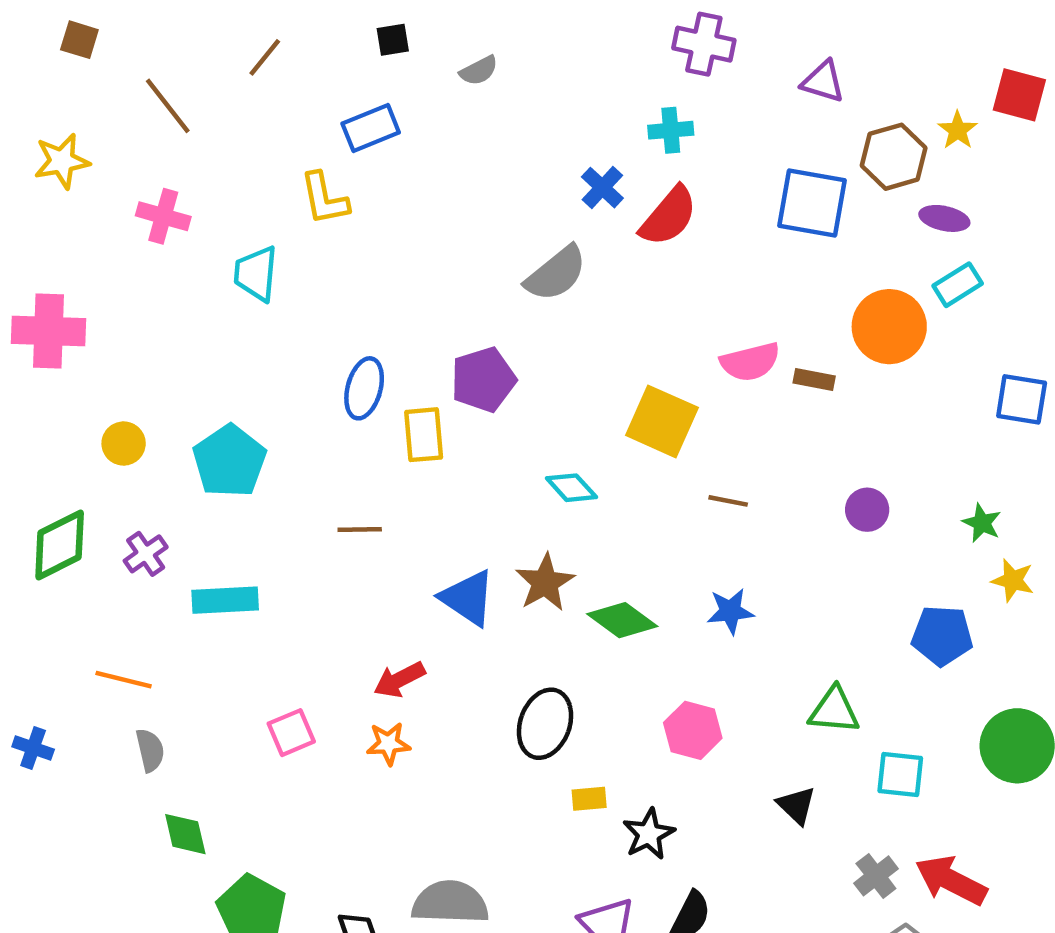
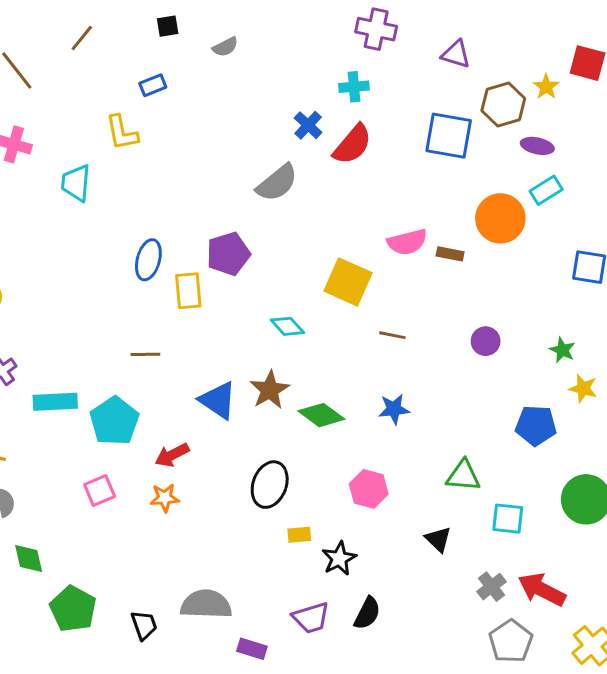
blue rectangle: (371, 128) -> (153, 85), size x0.7
cyan pentagon: (229, 461) -> (114, 421), moved

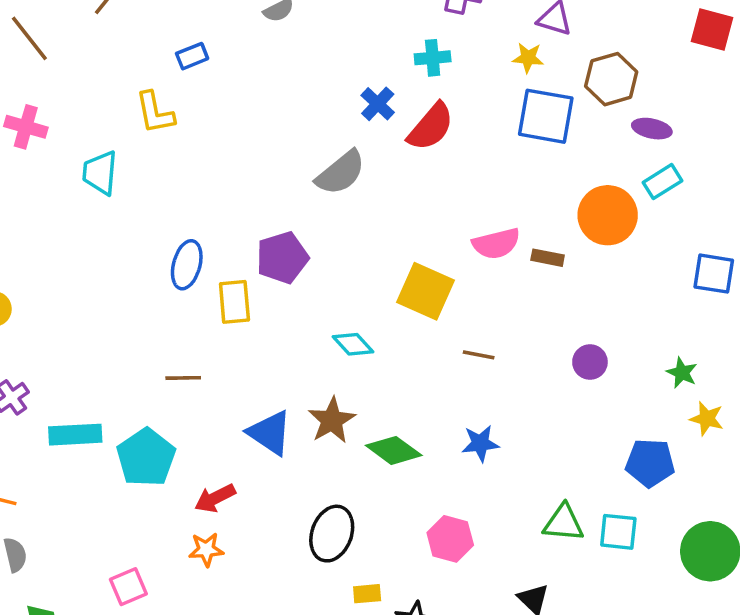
yellow star: (546, 87) -> (528, 58), moved, turned -30
pink square: (100, 490) -> (128, 587), moved
cyan square: (508, 519) -> (618, 532), moved

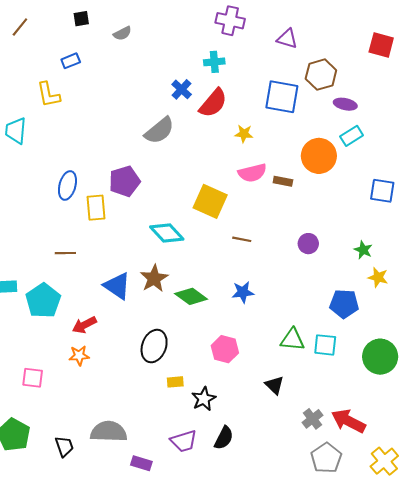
yellow star: (528, 58) -> (244, 134), moved
cyan diamond: (353, 344) -> (167, 233), size x1.4
pink square: (128, 587) -> (33, 378), turned 30

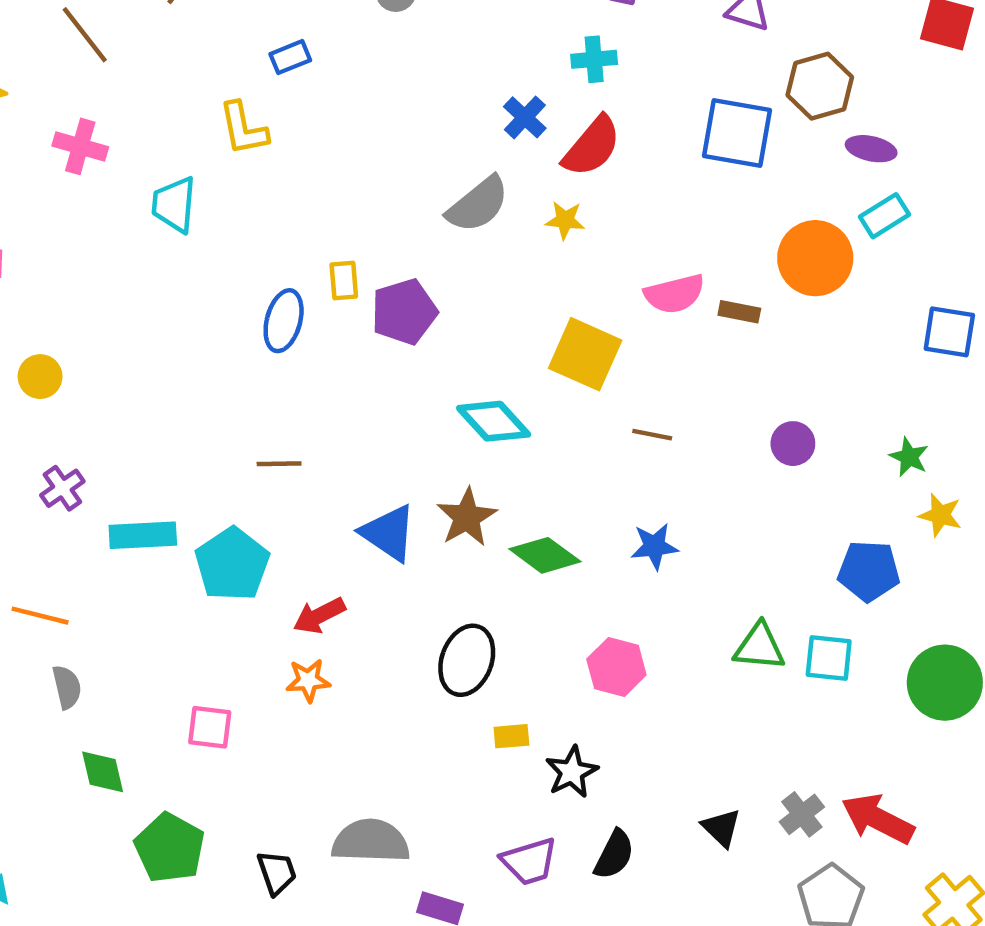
yellow star: (244, 134) -> (565, 220), moved
yellow rectangle: (96, 208) -> (344, 280), moved, size x0.7
black triangle: (274, 385) -> (721, 828), moved

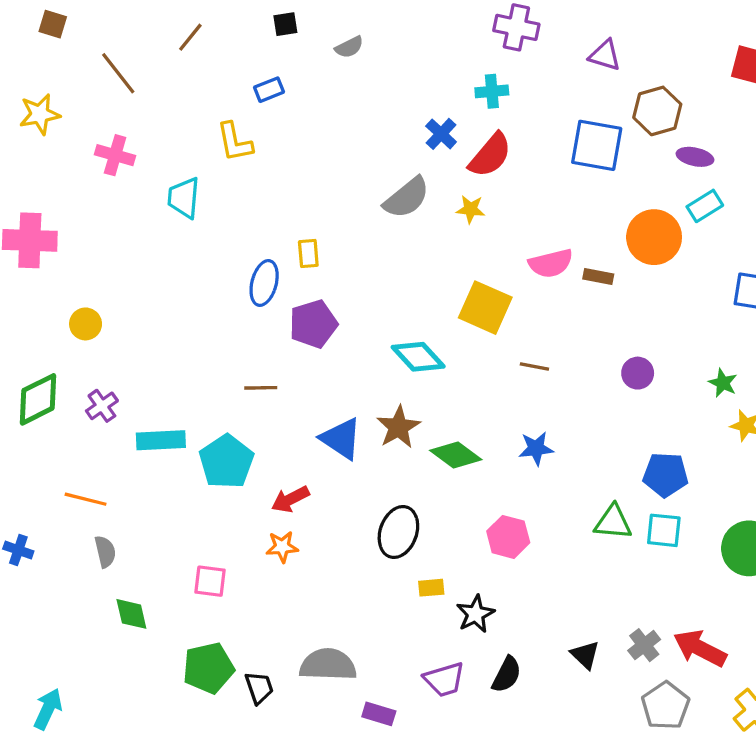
purple pentagon: (404, 312) -> (313, 324), moved
blue pentagon: (869, 571) -> (665, 475), moved
green pentagon: (170, 848) -> (208, 668), moved, turned 30

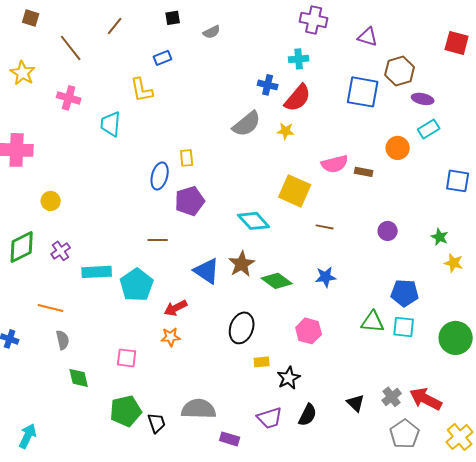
yellow star: (40, 114) -> (23, 73), turned -30
blue cross: (441, 134) -> (268, 85), turned -30
orange circle: (654, 237) -> (398, 148), size x0.7

